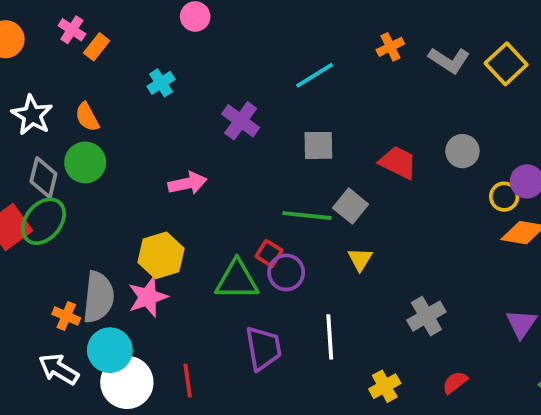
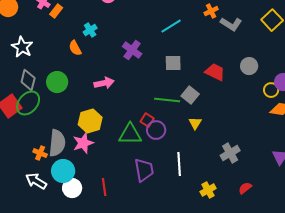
gray L-shape: (449, 60) -> (231, 24), moved
orange semicircle: (87, 117) -> (75, 48), moved
green circle: (85, 162) -> (57, 82), moved
white circle: (127, 382) -> (72, 188), size x0.7

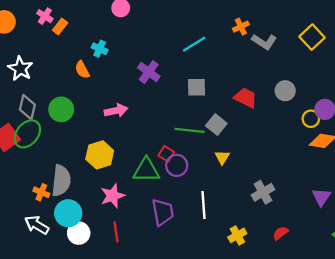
cyan cross: (90, 30) -> (100, 49), turned -32
pink star: (83, 143) -> (113, 196), moved

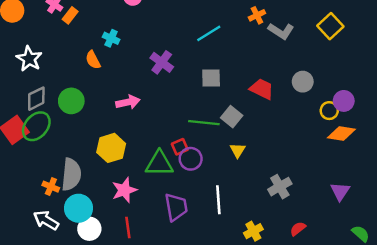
gray diamond: (27, 107) -> (36, 99), turned 50
red square: (166, 154) -> (180, 147), turned 35

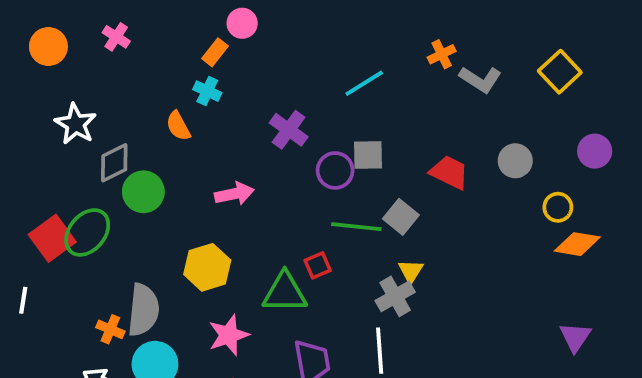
orange rectangle: (70, 15) -> (215, 52), moved
gray diamond: (36, 99) -> (114, 163), moved
purple circle: (344, 101) -> (595, 151), moved
purple circle: (191, 159) -> (335, 170), moved
gray cross: (280, 187) -> (395, 296), moved

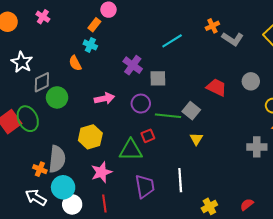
gray square: (368, 155) -> (158, 78), moved
purple circle: (335, 170) -> (141, 104), moved
green ellipse: (87, 232) -> (28, 119), turned -65
gray cross: (395, 296) -> (257, 147), moved, turned 30

